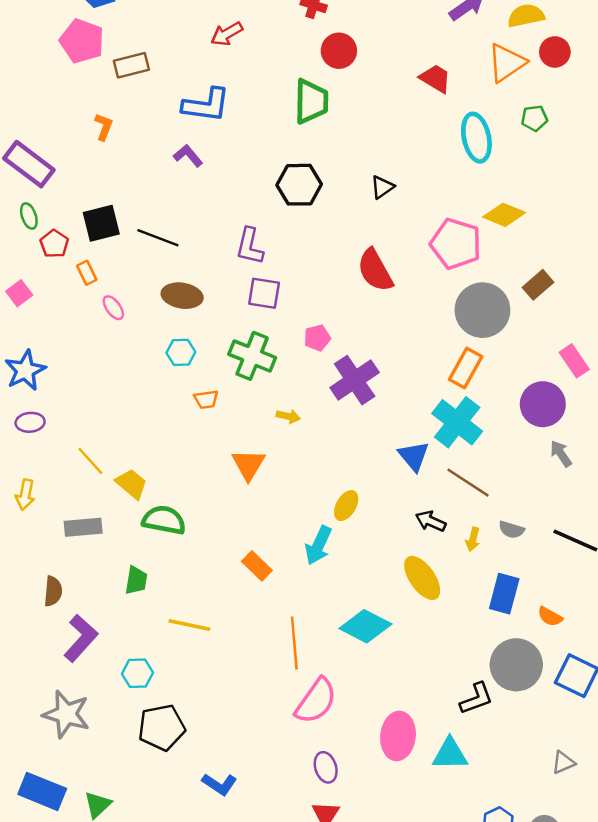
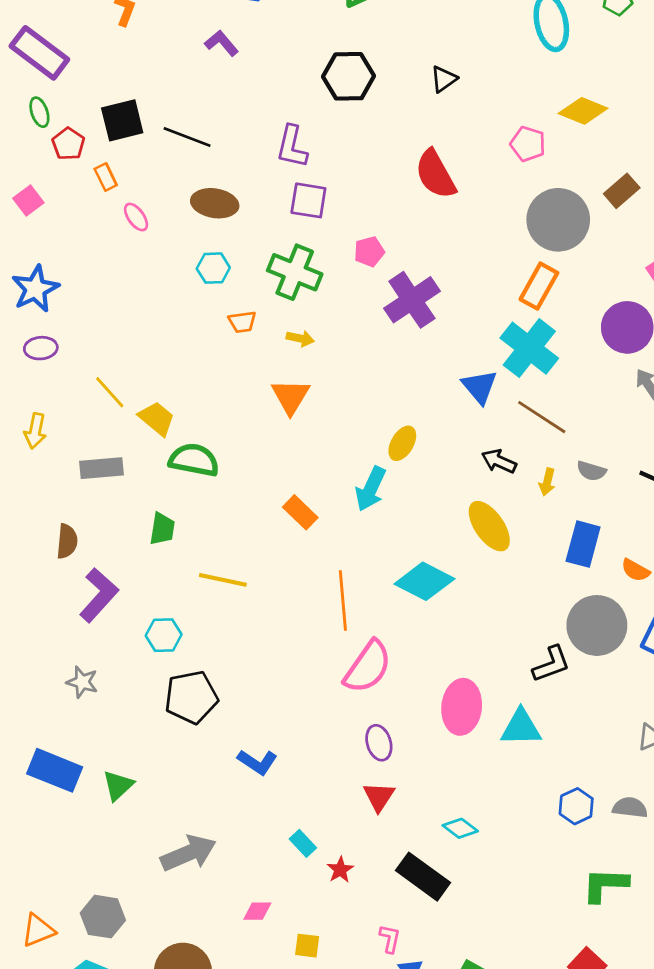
pink pentagon: (456, 244) -> (528, 144), size x0.6
yellow arrow: (288, 416) -> (300, 338), moved
gray star: (66, 714) -> (82, 682), size x0.6

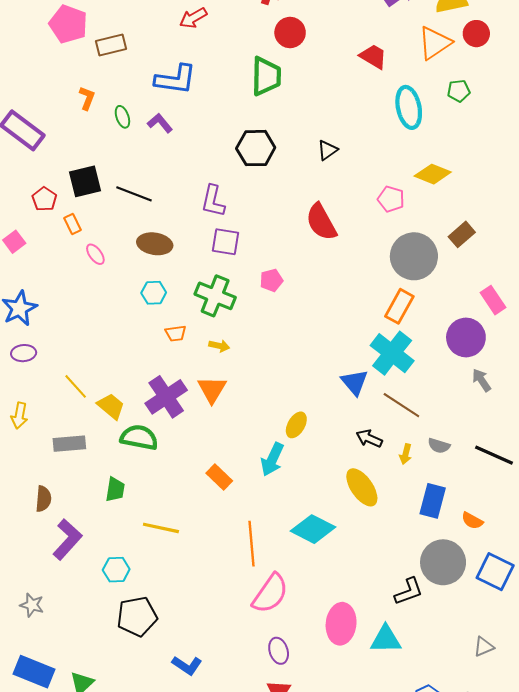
green ellipse: (39, 112) -> (122, 117), moved
purple cross: (412, 300) -> (166, 397), moved
gray star: (82, 682) -> (32, 605), moved

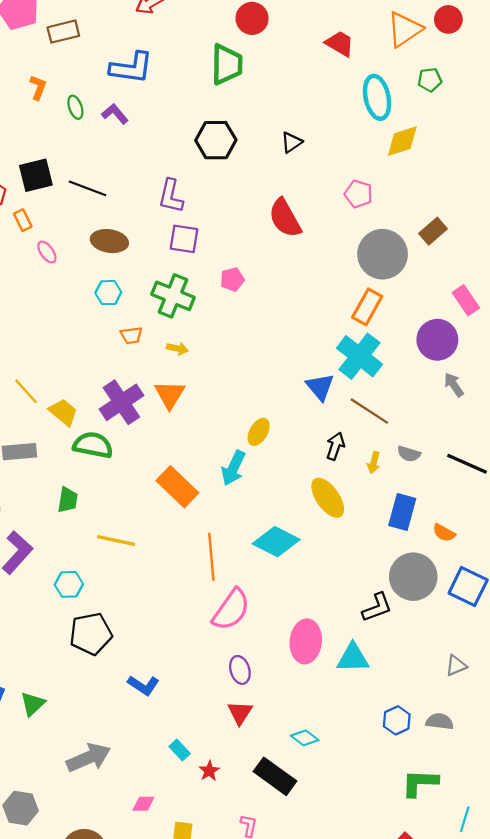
yellow diamond: (433, 174) -> (402, 141), moved, turned -40
black arrow: (369, 438) -> (335, 446), turned 85
orange rectangle: (219, 477) -> (177, 487), size x1.5

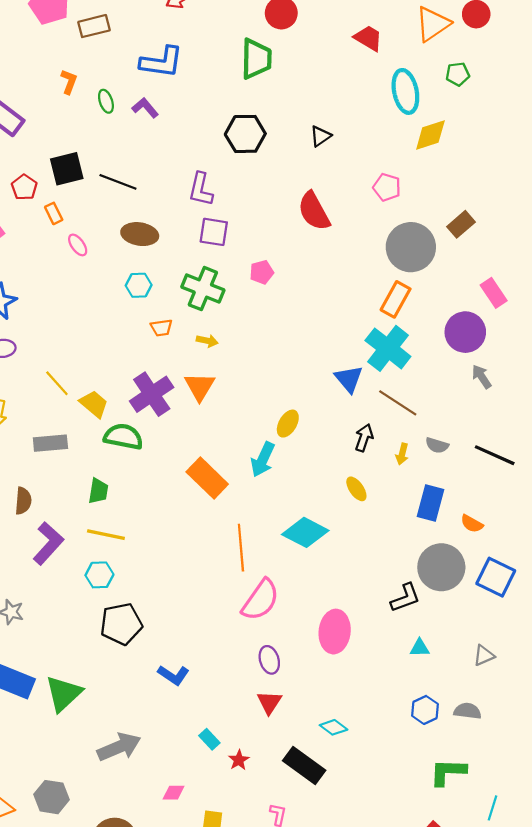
yellow ellipse: (328, 498) -> (356, 489), size x0.6
yellow line: (116, 540) -> (106, 535), moved
cyan triangle: (353, 658) -> (420, 648), moved, size x0.6
green triangle: (33, 704) -> (63, 694), size x1.5

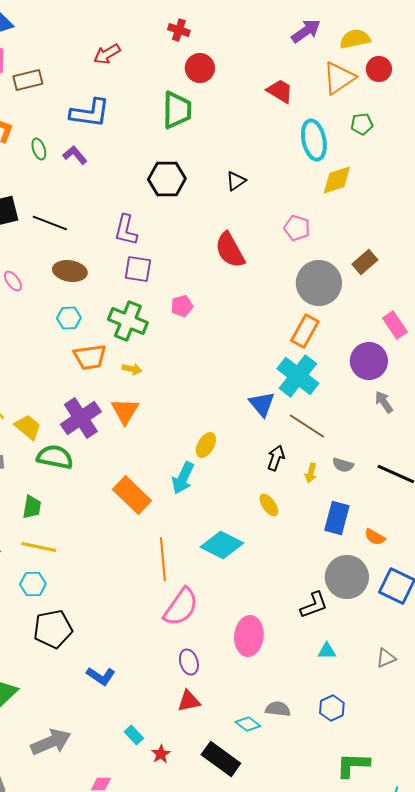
orange trapezoid: (161, 328) -> (90, 357), size x1.6
red triangle: (269, 702) -> (189, 701), turned 45
gray semicircle: (467, 711) -> (278, 709), moved

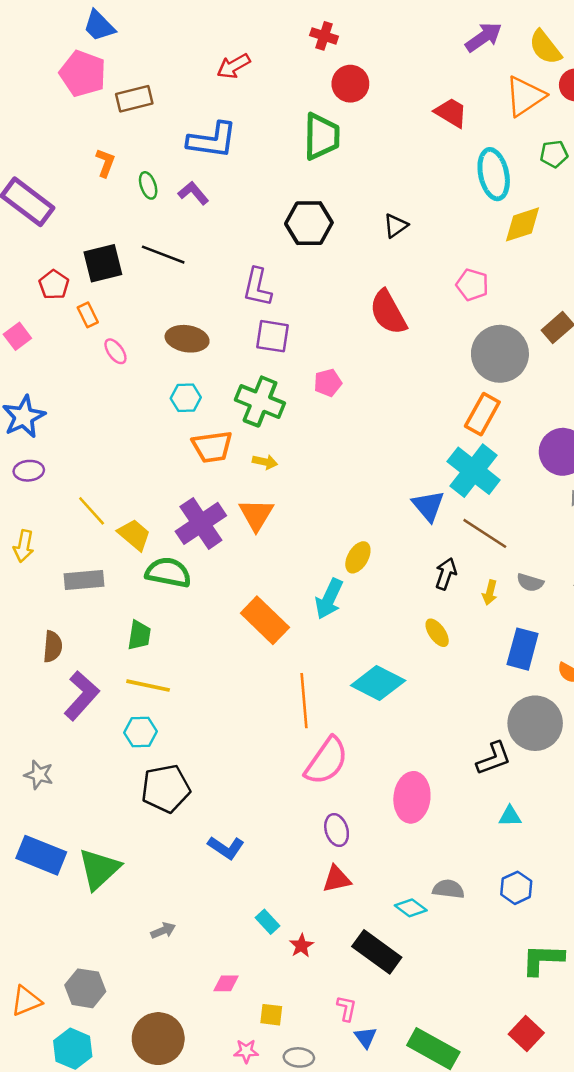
yellow semicircle: (355, 39) -> (545, 47), turned -116
black line: (50, 223) -> (163, 255), moved
gray arrow: (51, 742) -> (163, 931), size x0.5

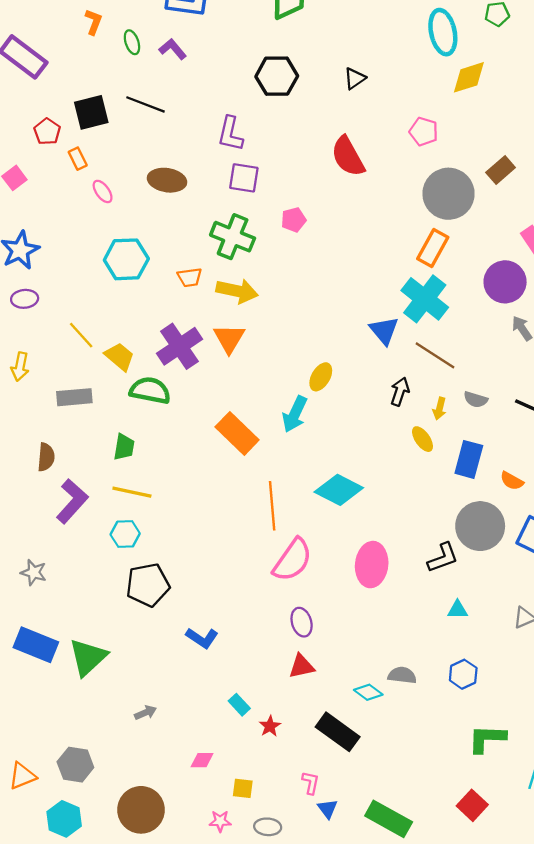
cyan hexagon: (186, 398) -> (126, 259), moved, size x1.6
orange trapezoid: (212, 447) -> (190, 277), size x0.7
yellow arrow: (265, 462) -> (237, 291), size x1.8
yellow ellipse: (437, 633) -> (423, 439), moved
pink ellipse: (412, 797) -> (372, 565), moved

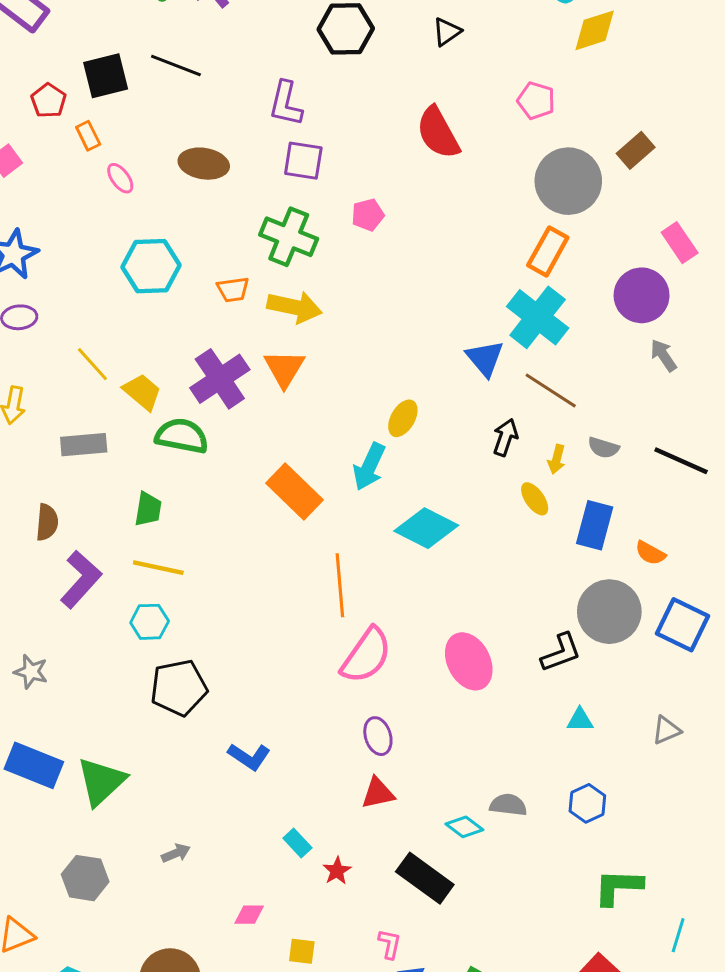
cyan diamond: (339, 490) -> (426, 528), moved
pink ellipse: (372, 565) -> (469, 661), turned -33
gray hexagon: (75, 765) -> (85, 878), moved

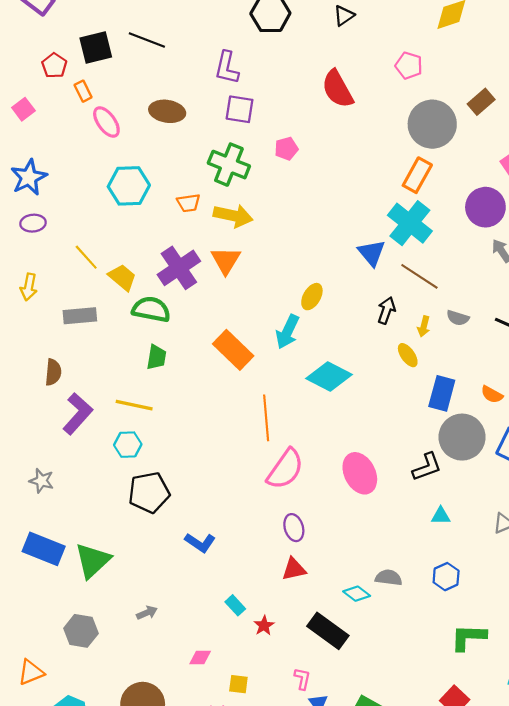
pink ellipse: (120, 178) -> (106, 122), size x1.4
green trapezoid: (148, 509) -> (156, 357), moved
blue rectangle: (595, 525) -> (442, 393), moved

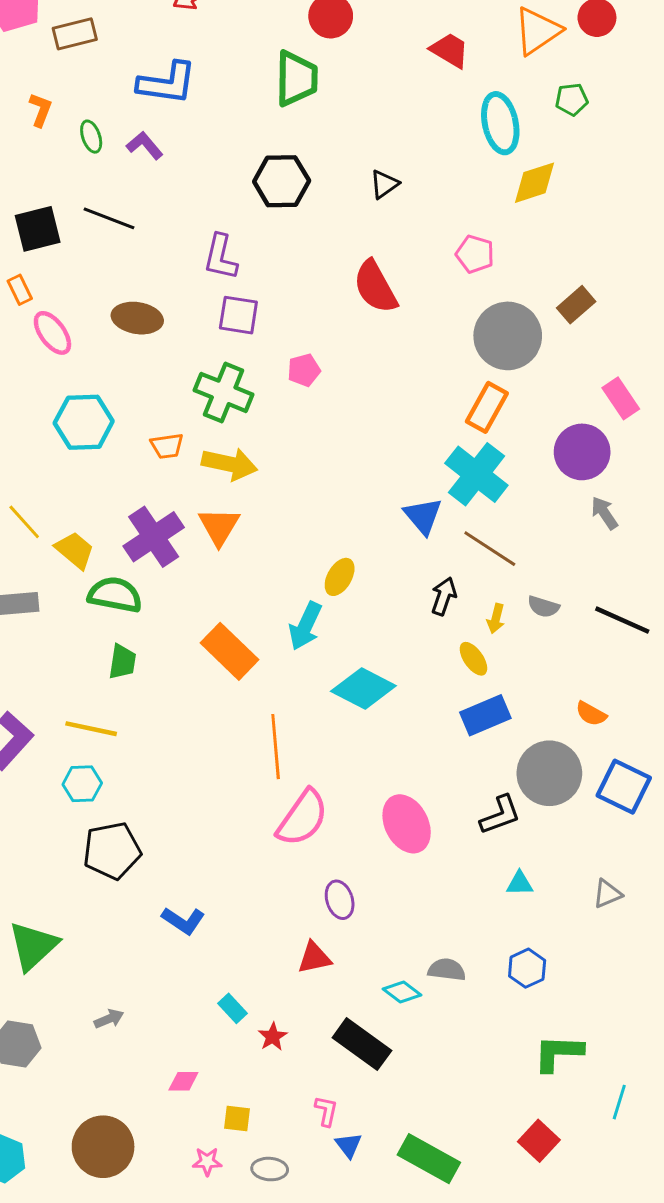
blue rectangle: (442, 393) -> (485, 715), moved, turned 52
purple ellipse: (294, 528) -> (340, 900), moved

